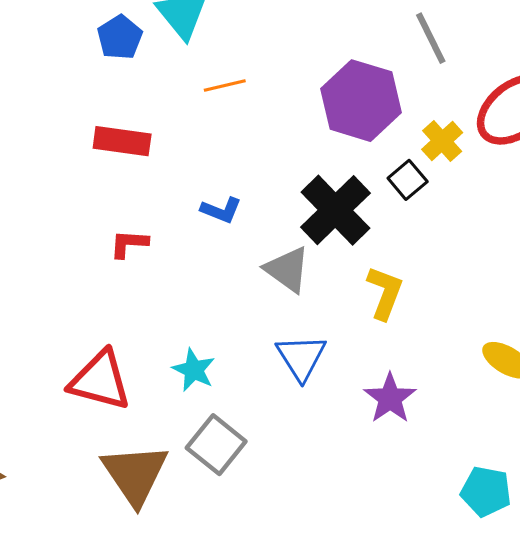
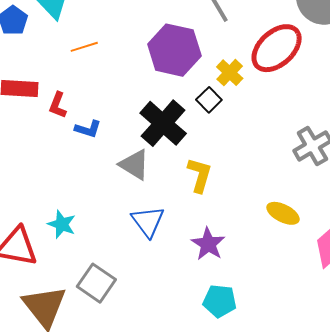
red L-shape: (129, 244) -> (58, 105), moved, turned -68
cyan star: (194, 370) -> (62, 224), moved
cyan pentagon: (486, 491) -> (220, 301), moved

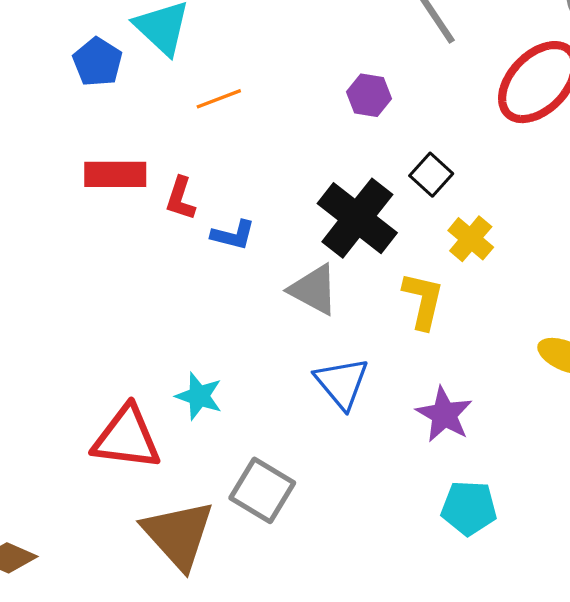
purple hexagon: (174, 50) -> (369, 95), size x0.5
yellow cross: (230, 73) -> (471, 239), moved

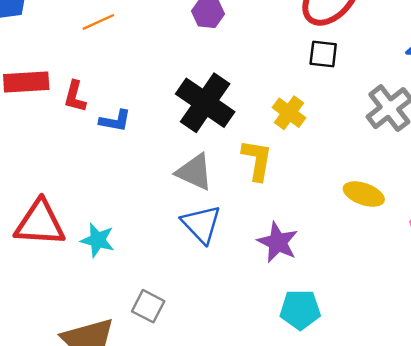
black square: (431, 175) -> (323, 54), moved, turned -32
gray triangle: (314, 290) -> (195, 172), moved
red triangle: (127, 438) -> (40, 223), moved
gray square: (262, 490) -> (148, 306), size x0.7

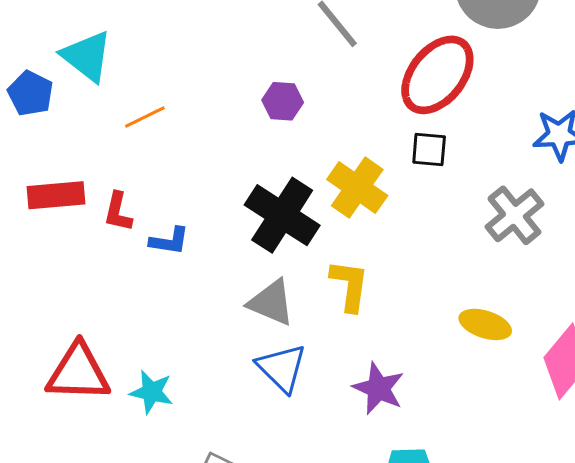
yellow cross: (289, 113) -> (357, 188), moved, size x1.4

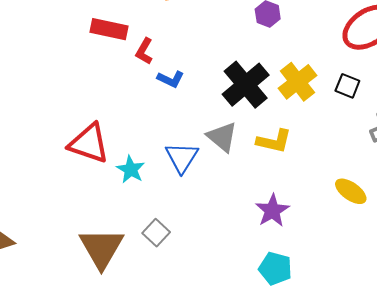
black square: (429, 150) -> (347, 86), moved
yellow L-shape: (350, 285) -> (274, 141), turned 78
blue triangle: (282, 368) -> (182, 157), moved

